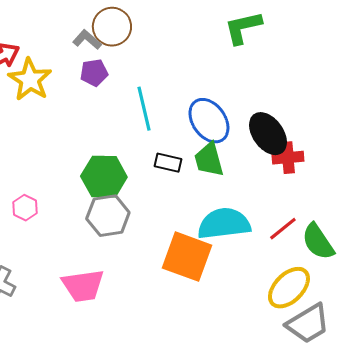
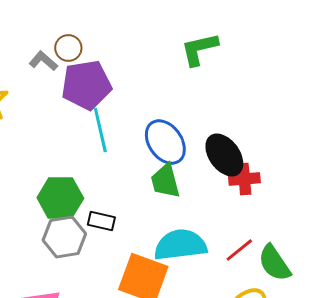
brown circle: (112, 27) -> (68, 48), size x0.7
purple pentagon: (94, 73) -> (86, 85), moved, size x1.8
black rectangle: (168, 163) -> (101, 221), moved

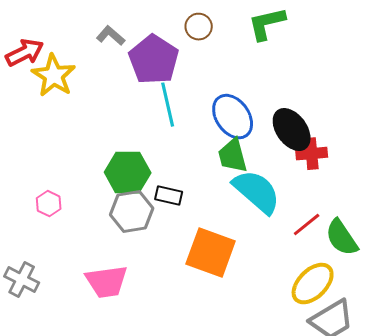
brown circle: (68, 48) -> (199, 27), moved
purple pentagon: (86, 85) -> (154, 60), turned -30
cyan semicircle: (180, 245) -> (257, 192), moved, turned 48

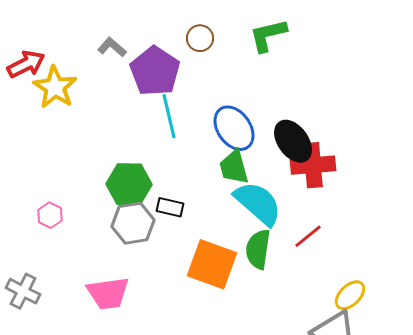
red cross: (312, 154) -> (313, 165), size x1.4
green semicircle: (342, 238) -> (258, 249), moved, turned 42
yellow ellipse: (313, 284) -> (350, 295), moved, size x0.7

